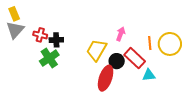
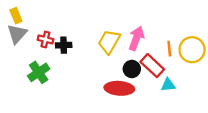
pink arrow: (121, 34) -> (136, 38), size x1.5
yellow trapezoid: (96, 50) -> (109, 42), moved
green cross: (49, 58) -> (39, 72), moved
red ellipse: (106, 78) -> (119, 88), turned 75

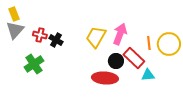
black cross: (64, 45) -> (56, 40), turned 32

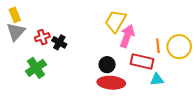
red cross: (40, 35) -> (42, 37), turned -32
yellow trapezoid: (96, 37) -> (116, 21), moved
red rectangle: (134, 58) -> (142, 61), turned -30
black circle: (116, 61) -> (107, 65), moved

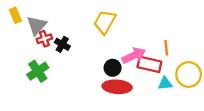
yellow trapezoid: (116, 21) -> (105, 22), moved
gray triangle: (16, 32) -> (37, 25), moved
pink arrow: (127, 36) -> (134, 56), moved, turned 45
yellow circle: (179, 47) -> (189, 74), moved

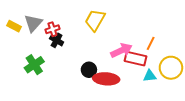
yellow rectangle: (15, 15) -> (14, 26), moved, turned -40
red cross: (44, 39) -> (52, 29), moved
orange line: (166, 48) -> (151, 43), turned 32
black circle: (113, 68) -> (89, 70), moved

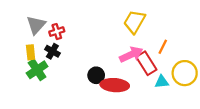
yellow trapezoid: (95, 20) -> (134, 22), moved
yellow rectangle: (14, 26) -> (31, 52), moved, turned 56
black cross: (57, 40) -> (52, 51), moved
red rectangle: (136, 59) -> (146, 63), turned 45

